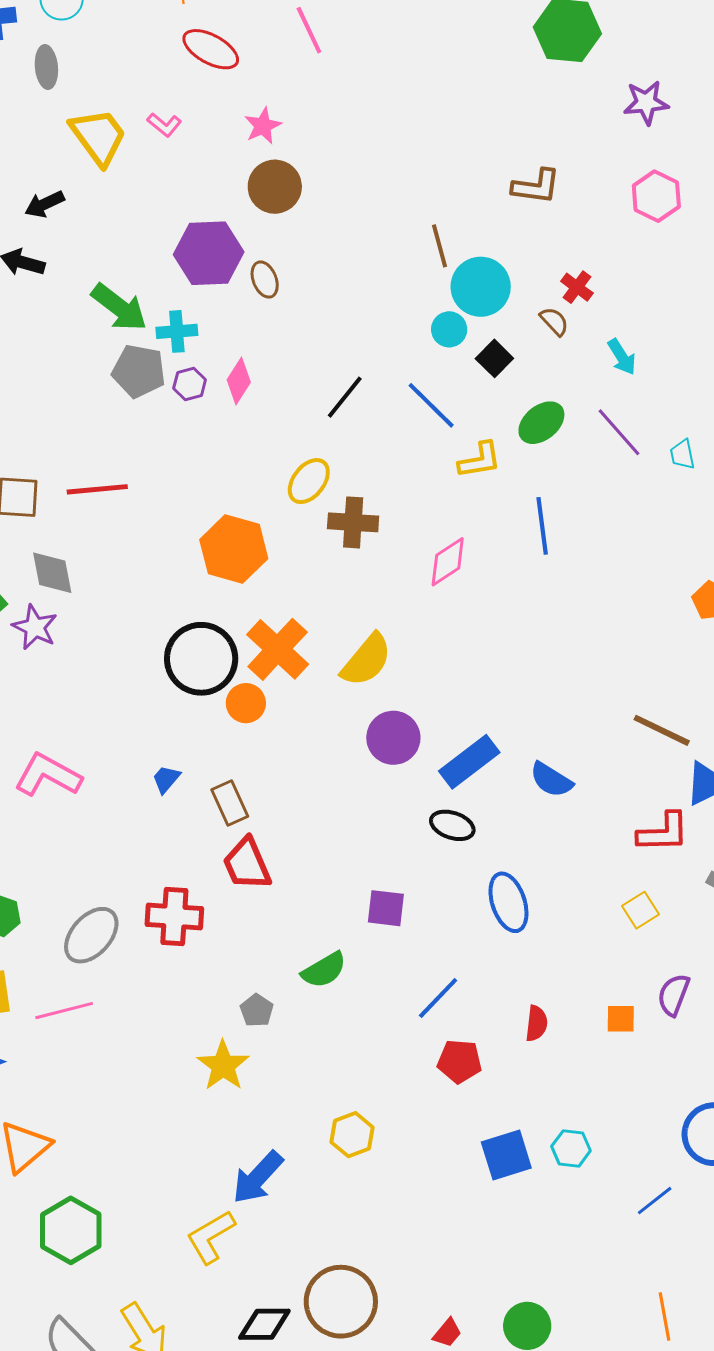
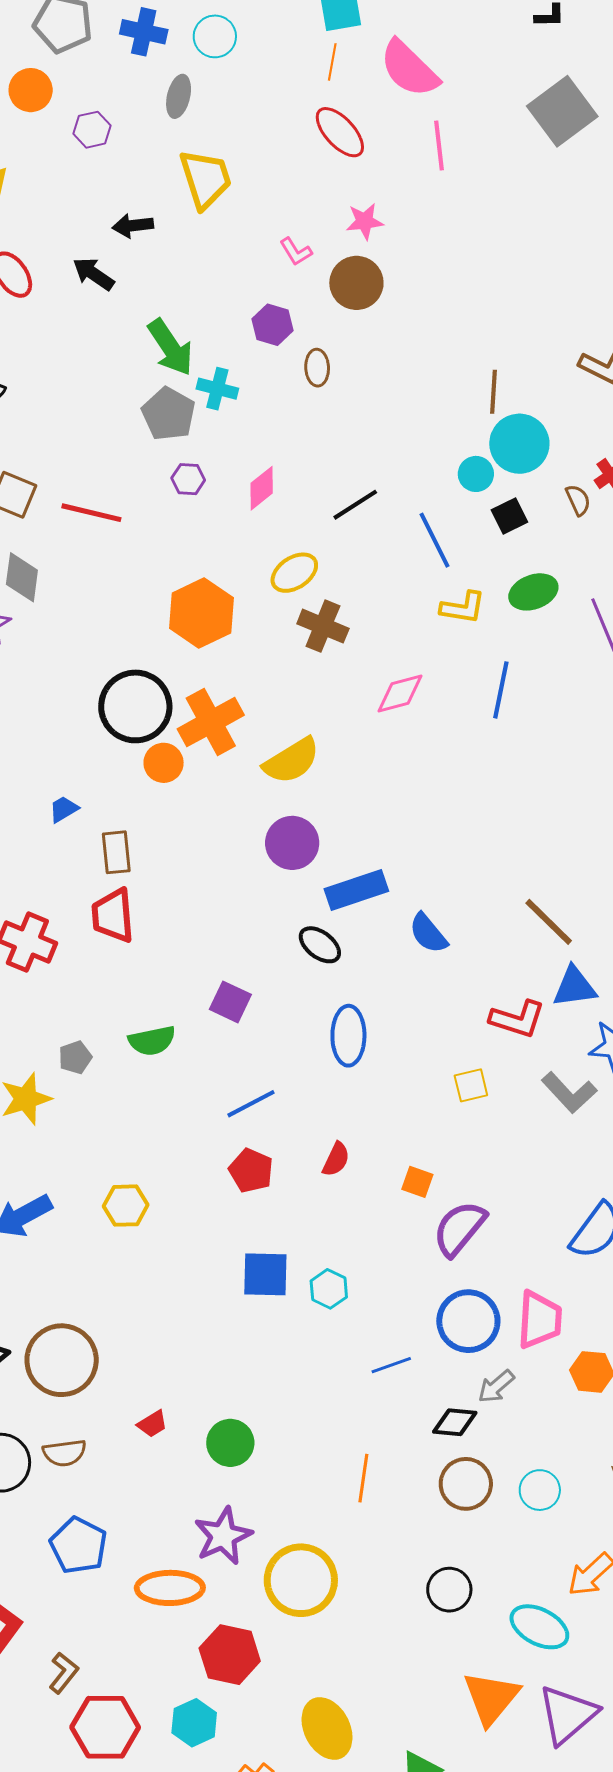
pink L-shape: (164, 125) -> (296, 252), moved
purple hexagon: (209, 253) -> (273, 325), size x0.6
pink diamond: (239, 381) -> (262, 488), moved
purple hexagon: (190, 384) -> (188, 479), moved
purple semicircle: (674, 995) -> (459, 1228), moved, size x1.4

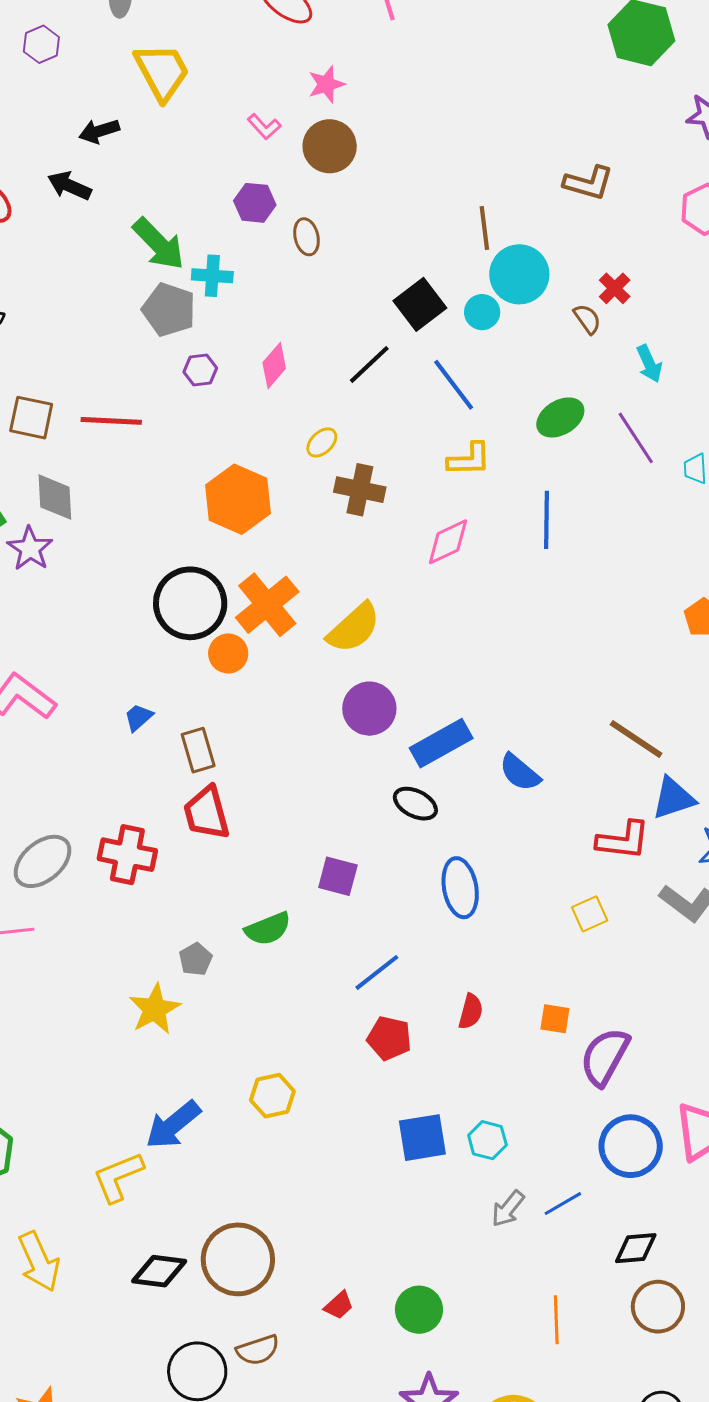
black square: (509, 516) -> (420, 304), moved, size x1.4
yellow ellipse: (294, 573) -> (322, 442), size x0.7
yellow L-shape: (463, 608) -> (469, 459), moved
gray arrow: (496, 1387) -> (508, 1209), moved

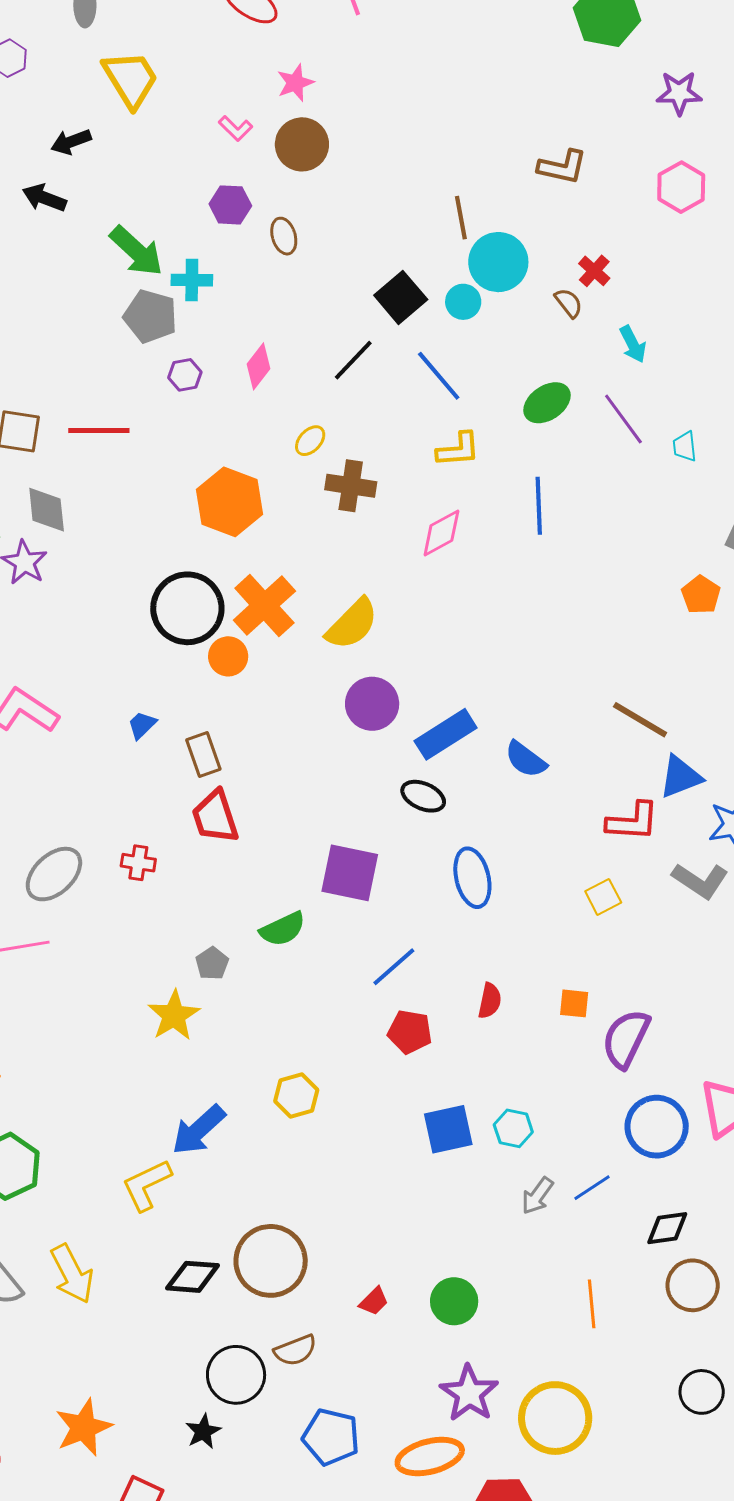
red cross: (127, 855) -> (138, 863), size x0.6
purple square: (338, 876) -> (350, 873), size x1.5

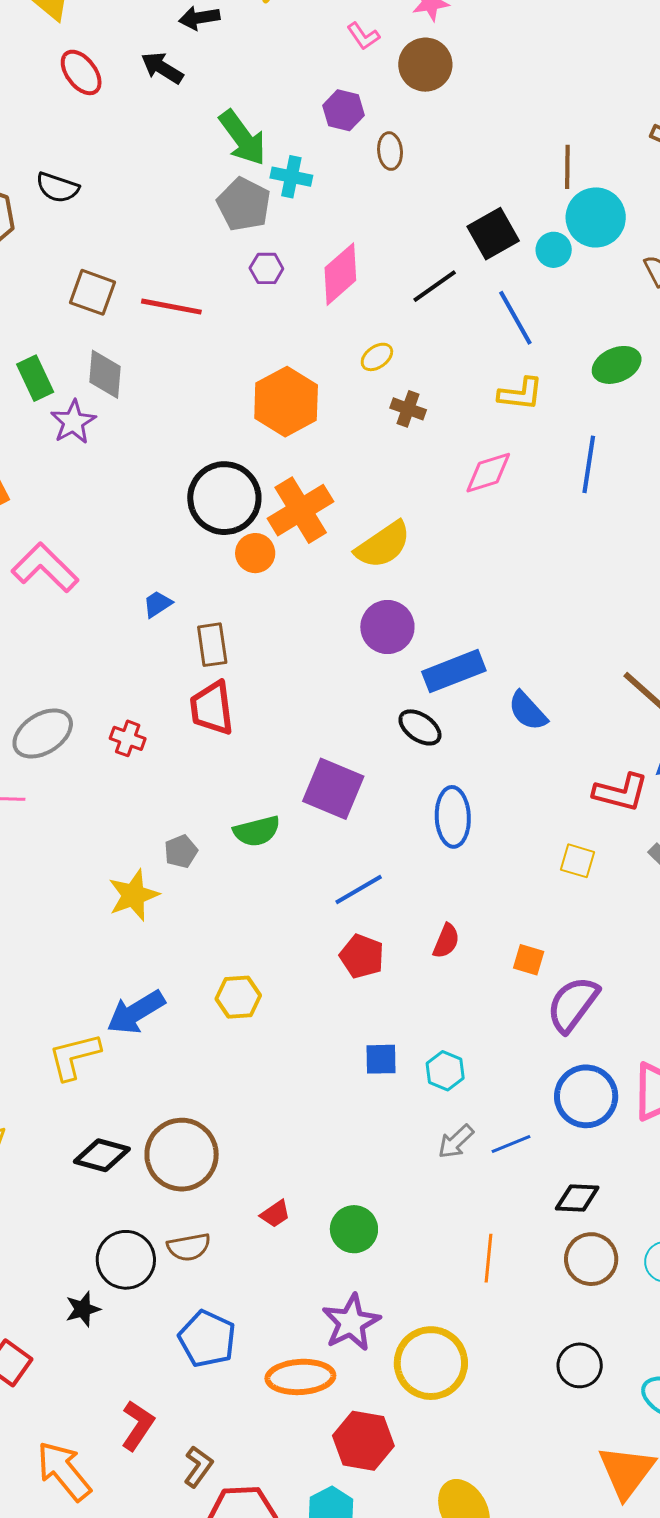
pink diamond: (258, 366) -> (340, 274), size x1.4
brown cross: (351, 486) -> (408, 409), size x0.7
yellow square: (603, 897) -> (577, 861), turned 33
blue square: (448, 1129) -> (381, 1059), size x0.7

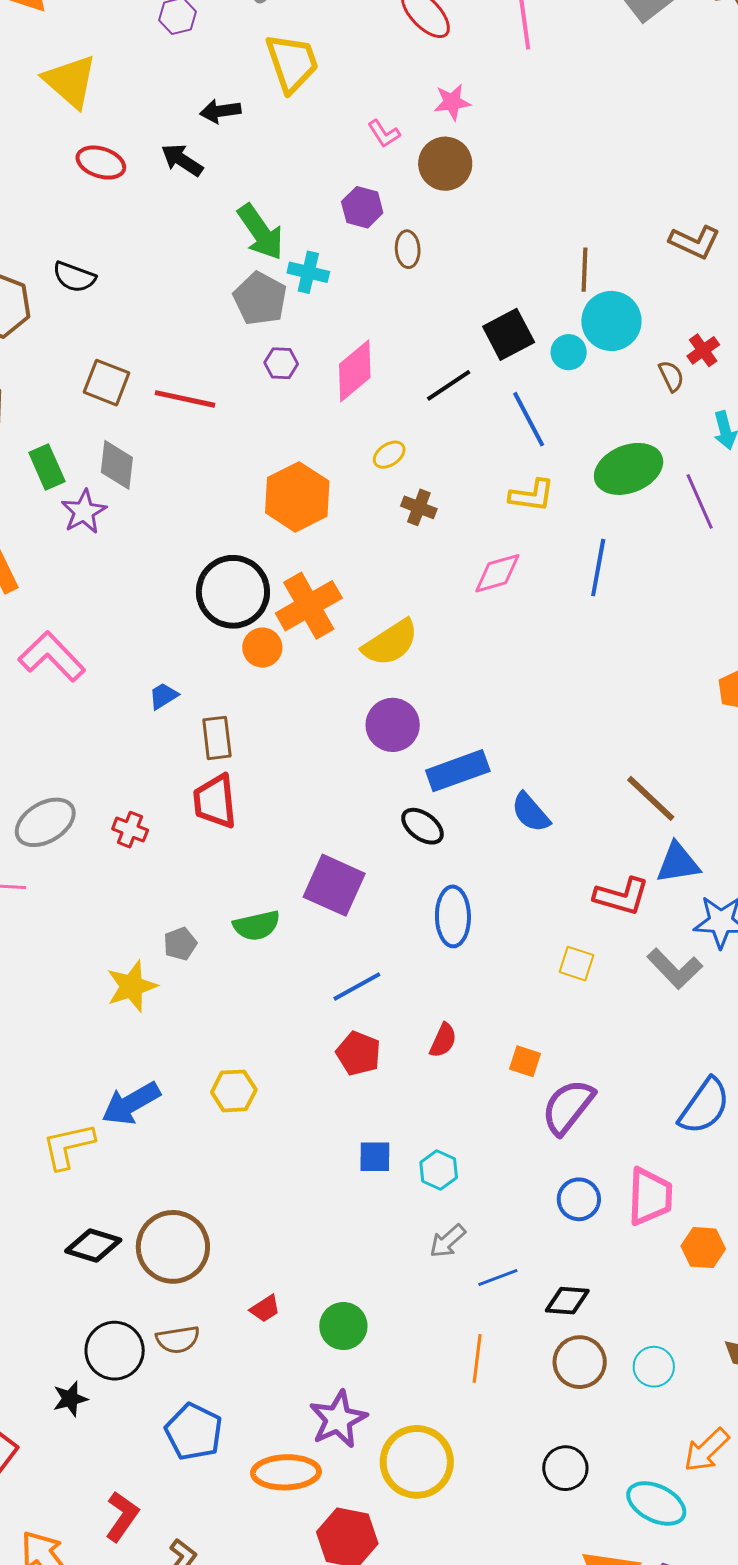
red ellipse: (81, 72) -> (101, 163), turned -36
green ellipse: (617, 365) -> (629, 469), size x1.4
blue circle: (586, 1096) -> (579, 1199), size x0.7
blue line: (511, 1144) -> (498, 1278), moved

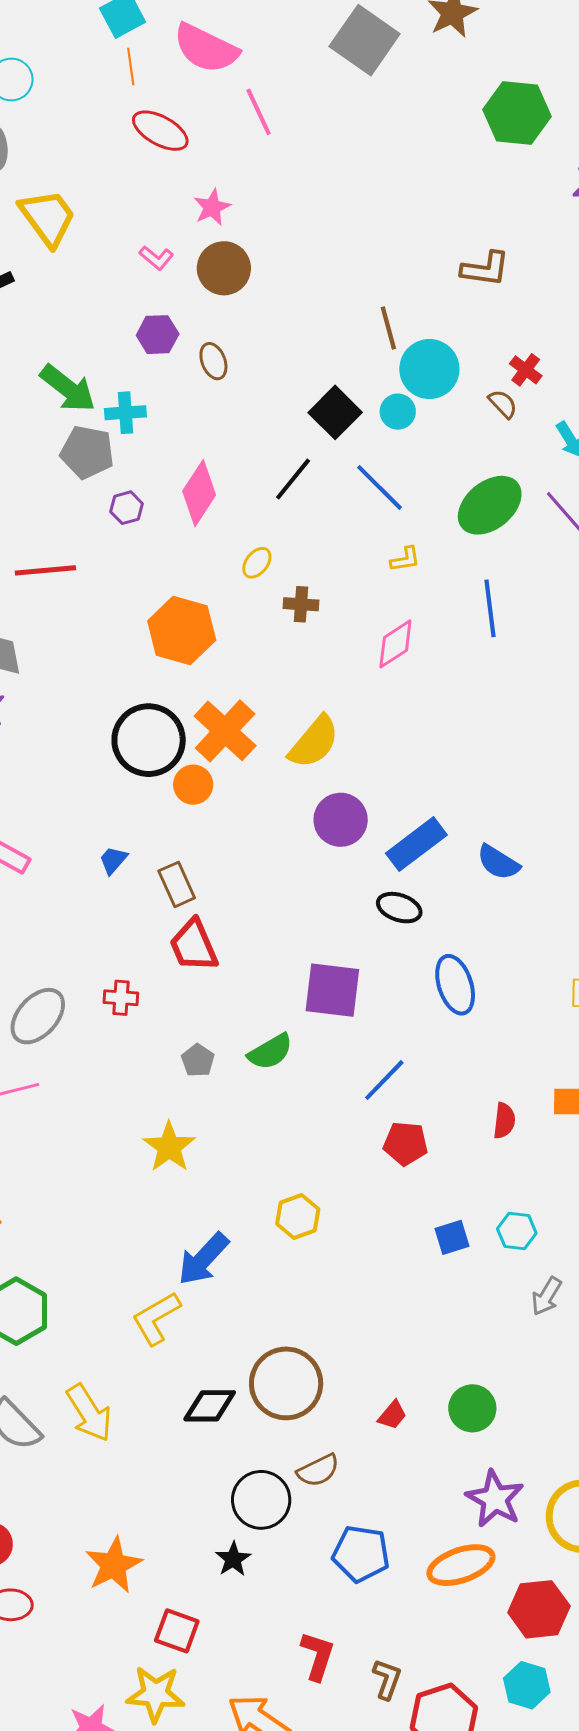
yellow L-shape: (532, 495) -> (405, 559), size x0.7
gray pentagon: (180, 944) -> (198, 1060), moved
red semicircle: (443, 1040) -> (504, 1121), moved

